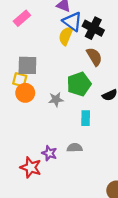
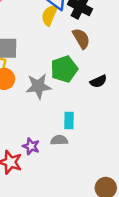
gray star: (56, 99) -> (38, 86), size x1.5
cyan rectangle: (86, 118) -> (69, 121), moved

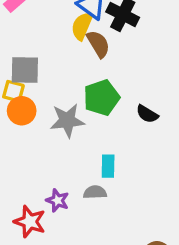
brown semicircle: (81, 38) -> (98, 44), moved
black semicircle: (98, 81) -> (147, 114), turned 56

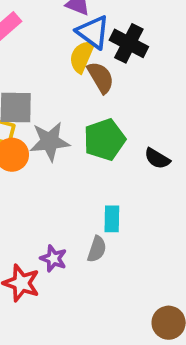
gray star: (67, 121) -> (50, 141), moved
gray semicircle: (95, 192) -> (97, 249), turned 110

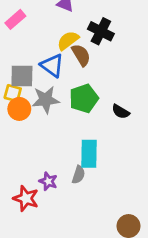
blue triangle: (93, 32) -> (52, 66), moved
yellow semicircle: (82, 57) -> (68, 41), turned 30
cyan rectangle: (112, 219) -> (89, 154), size x1.5

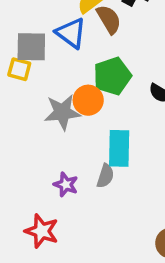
gray star: (46, 100) -> (62, 112), moved
orange circle: (19, 109) -> (88, 100), moved
red star: (26, 198) -> (42, 231), moved

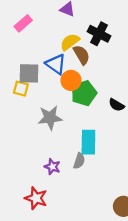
orange circle: (88, 100) -> (71, 80), moved

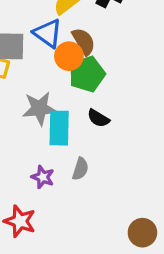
brown semicircle: (81, 55) -> (84, 41), moved
black semicircle: (116, 105) -> (98, 118), moved
cyan rectangle: (88, 142) -> (59, 128), moved

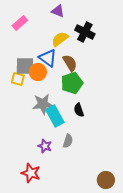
orange circle: (69, 56) -> (38, 72), moved
black semicircle: (98, 118) -> (79, 110), turned 40
cyan rectangle: (59, 128) -> (55, 116), turned -30

